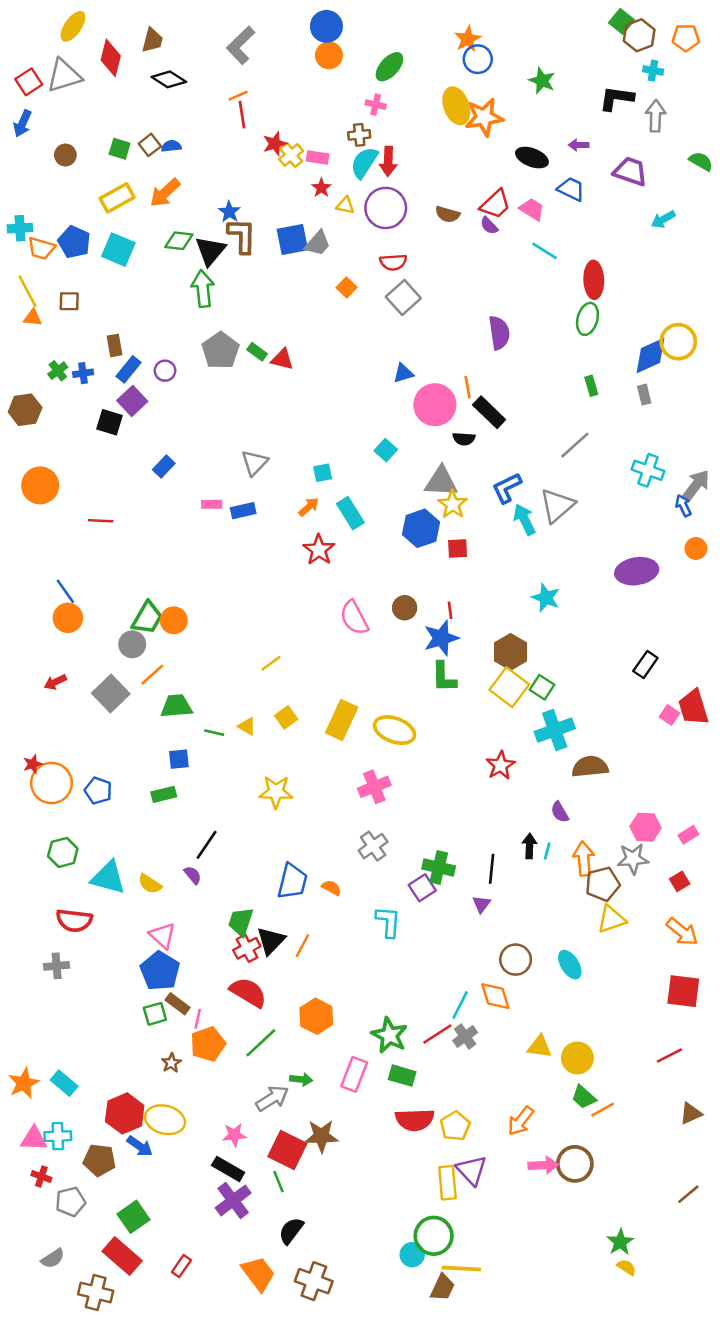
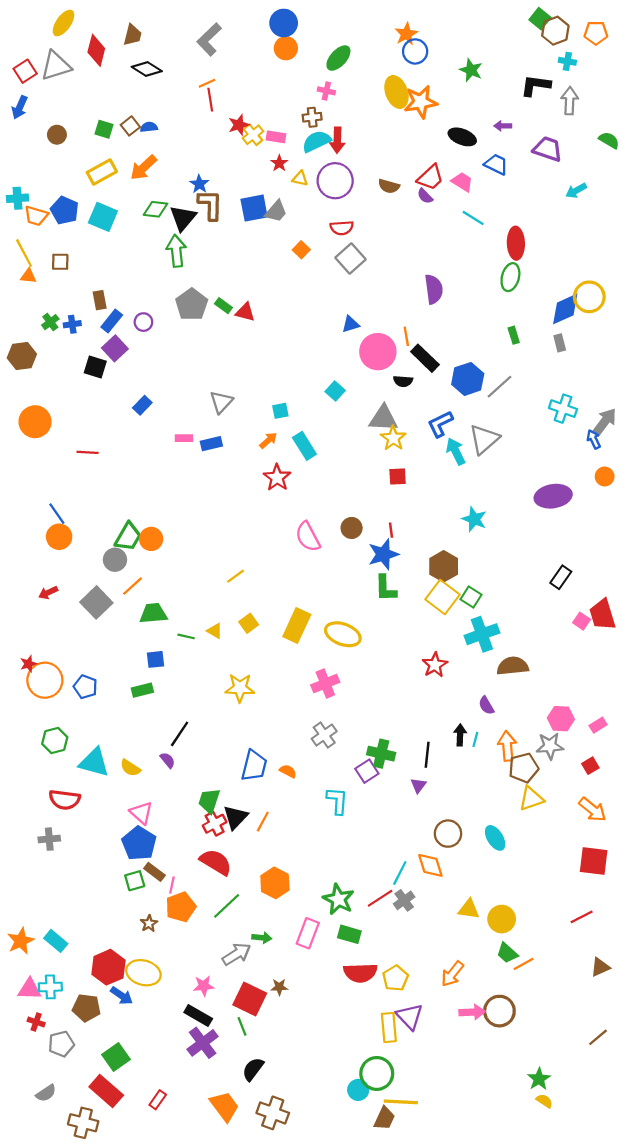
cyan semicircle: (364, 163) -> (317, 141), turned 32
blue hexagon: (421, 528) -> (468, 379), moved
brown star: (321, 1136) -> (279, 987), size x0.6

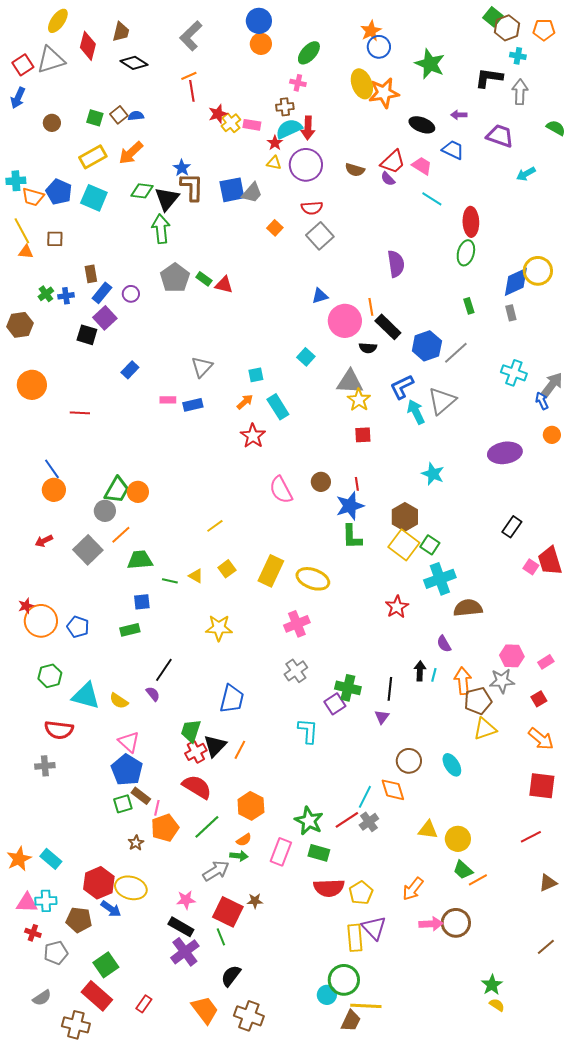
green star: (471, 70) -> (430, 64), size x1.4
red star: (279, 163) -> (275, 143), moved
orange semicircle: (288, 771) -> (244, 840), moved, turned 119

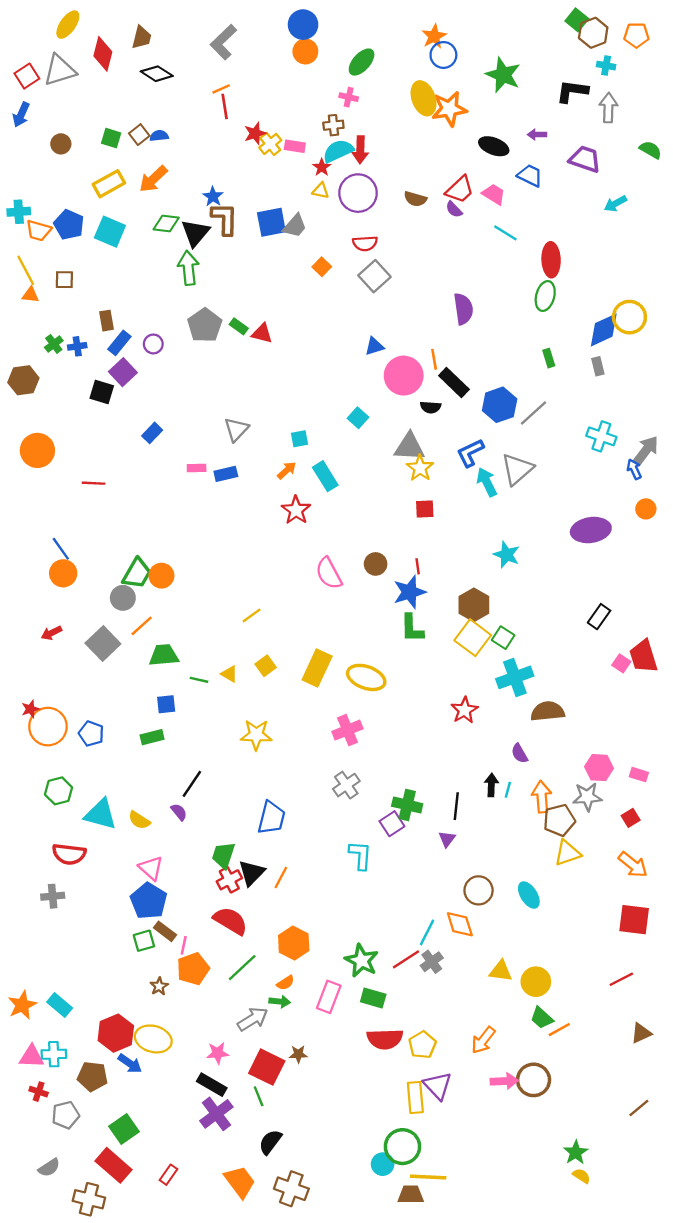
pink rectangle: (546, 662) -> (639, 775), turned 49
brown trapezoid: (351, 1021) -> (411, 1195), turned -115

